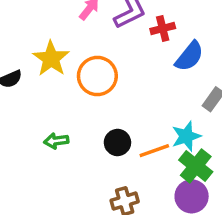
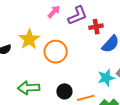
cyan star: (186, 136) -> (106, 78), moved
green arrow: (56, 141) -> (29, 88), size x1.5

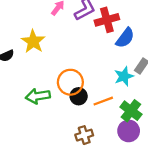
red cross: (96, 27) -> (107, 20), size x1.5
orange circle: (56, 52) -> (70, 82), moved

